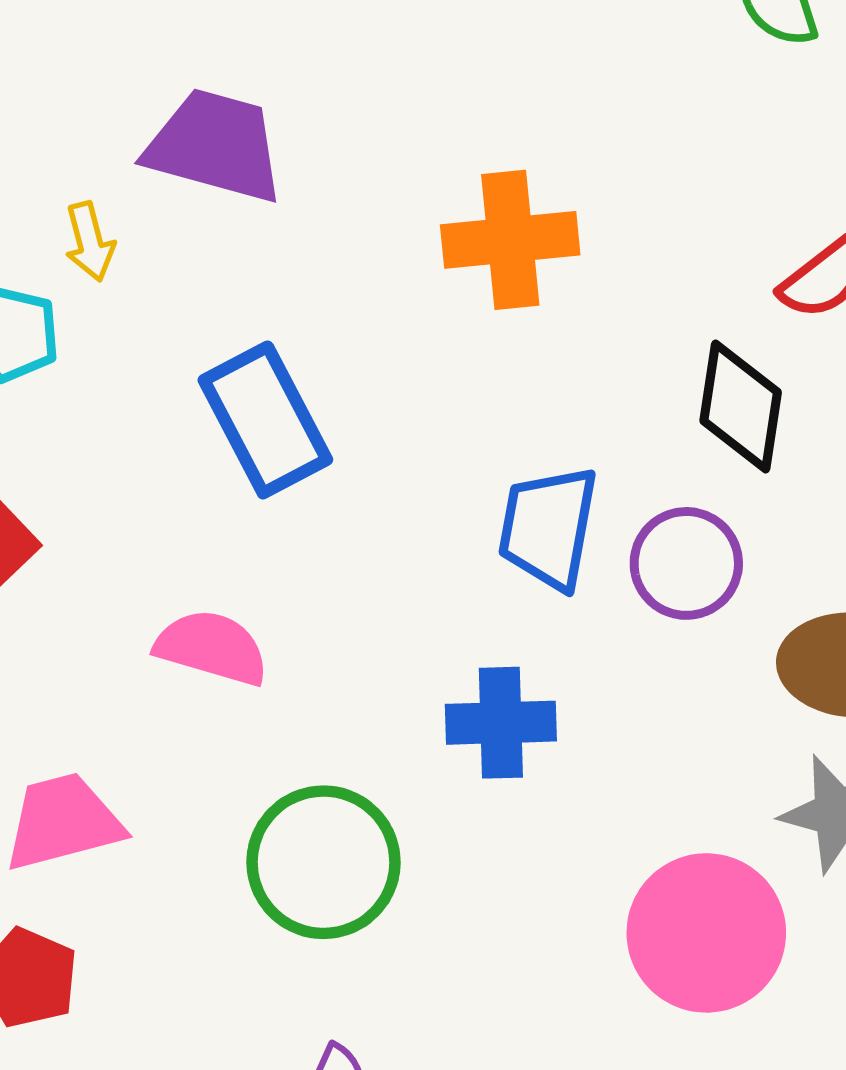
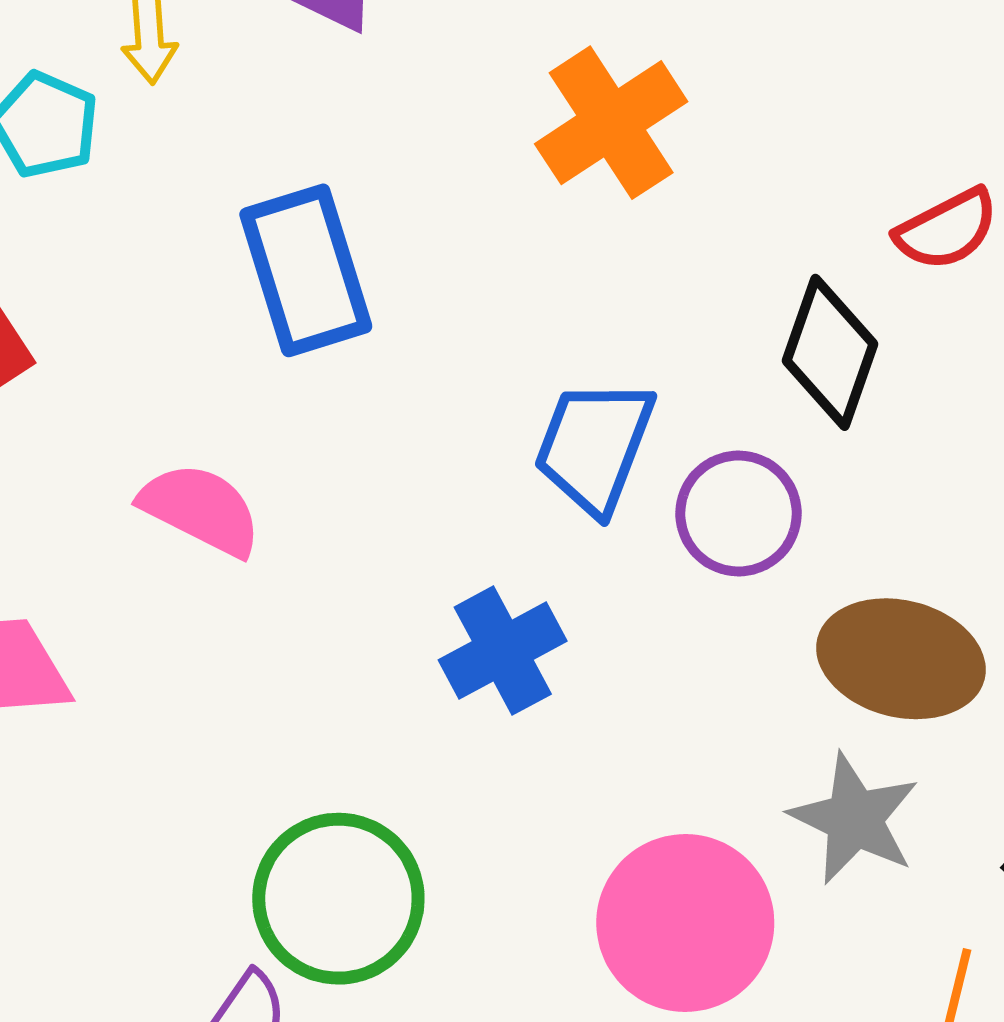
orange cross: (510, 240) -> (611, 123), turned -38
blue cross: (501, 723) -> (503, 651), turned -37
green circle: (323, 862) -> (338, 899), moved

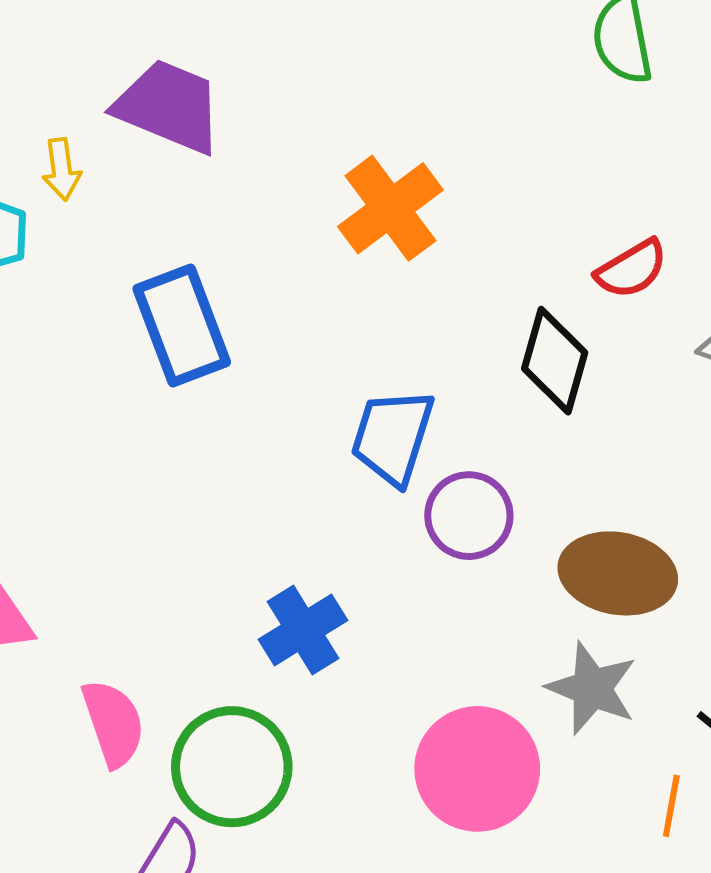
pink semicircle: (201, 509) -> (113, 723), moved, turned 48
purple circle: (739, 514) -> (469, 516), moved
blue cross: (503, 651) -> (303, 630), moved

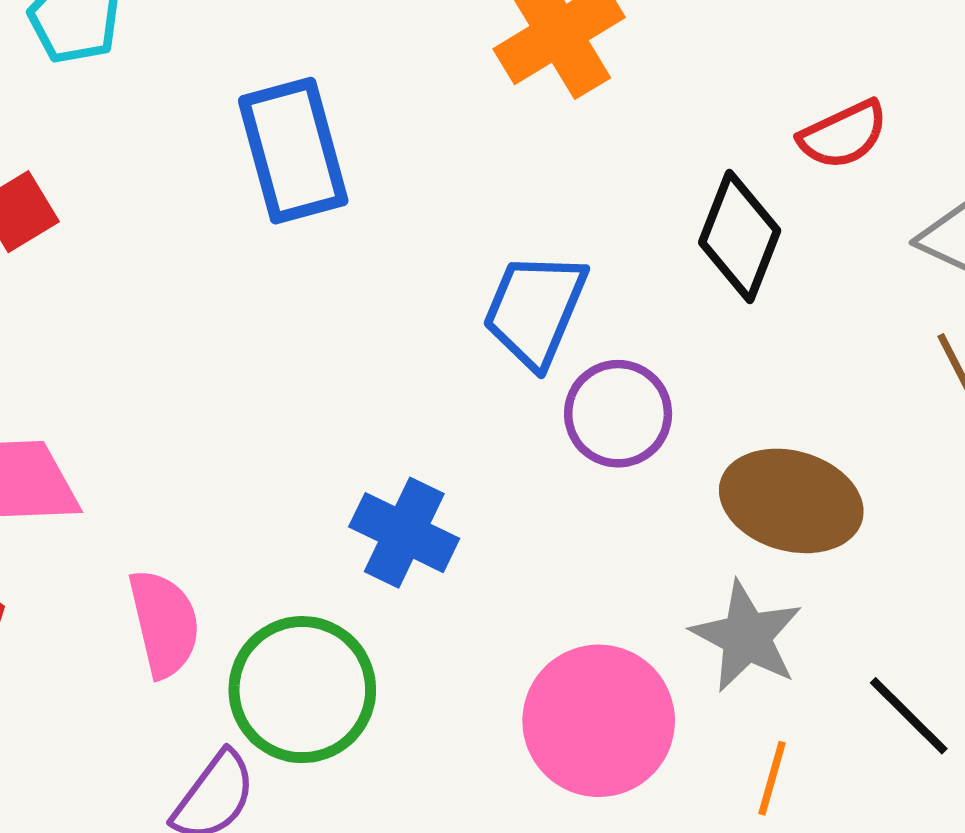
blue cross: (303, 630) -> (404, 533), turned -38
orange line: (671, 806) -> (772, 778), moved

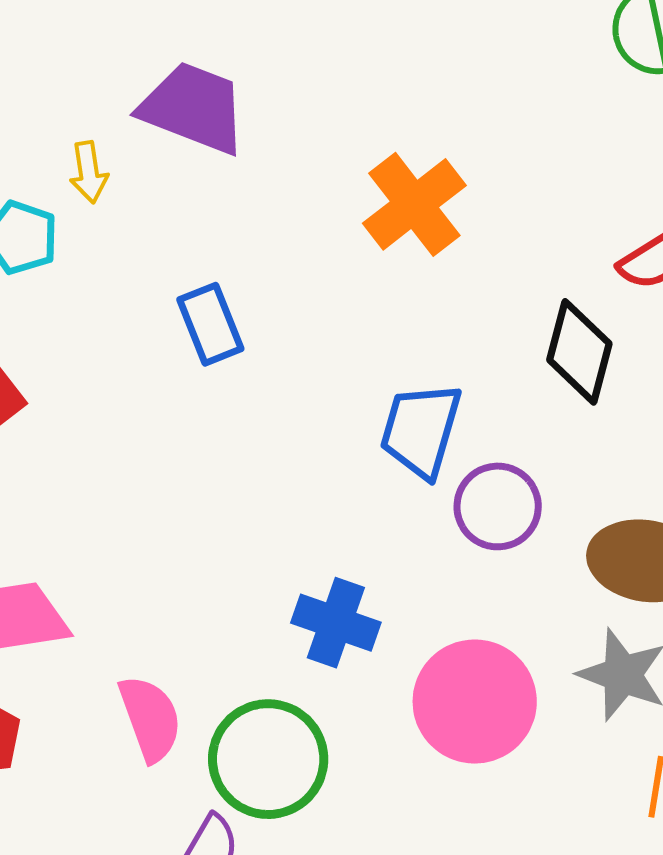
blue rectangle: (293, 151) -> (210, 324), size x0.7
pink circle: (599, 721) -> (475, 702), moved

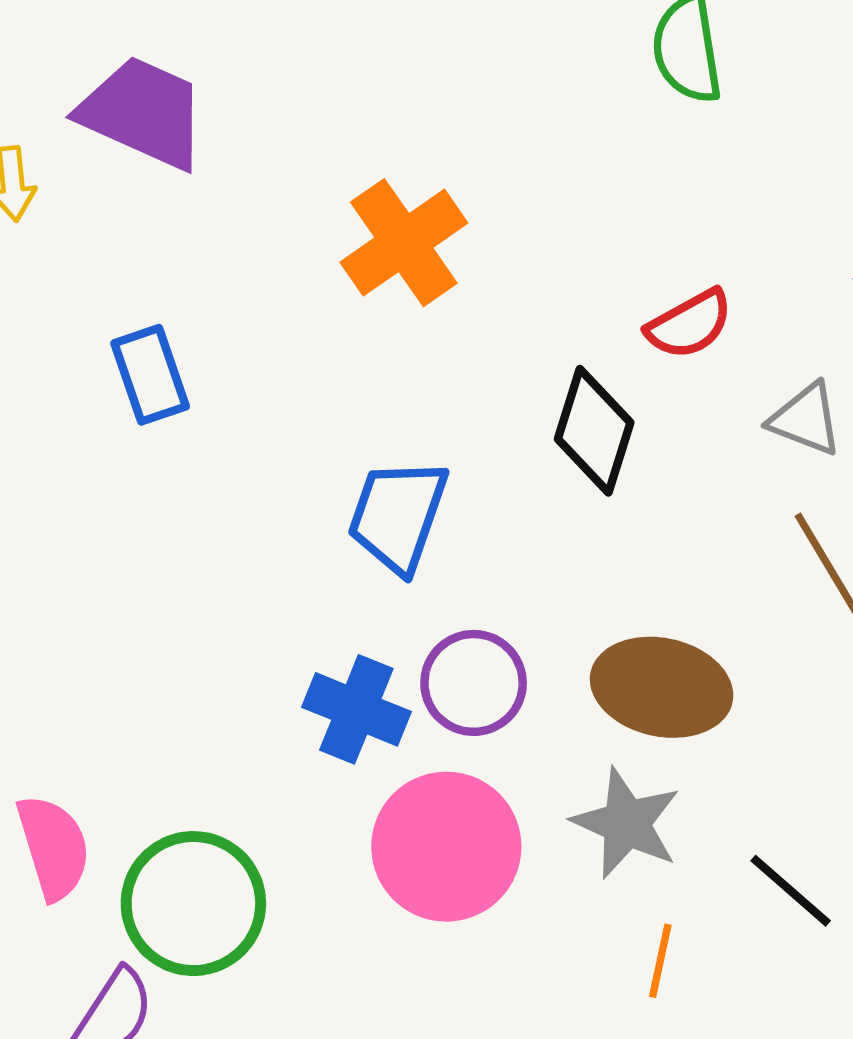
purple circle: (498, 506) -> (474, 683), moved
blue cross: (336, 623) -> (356, 709), moved

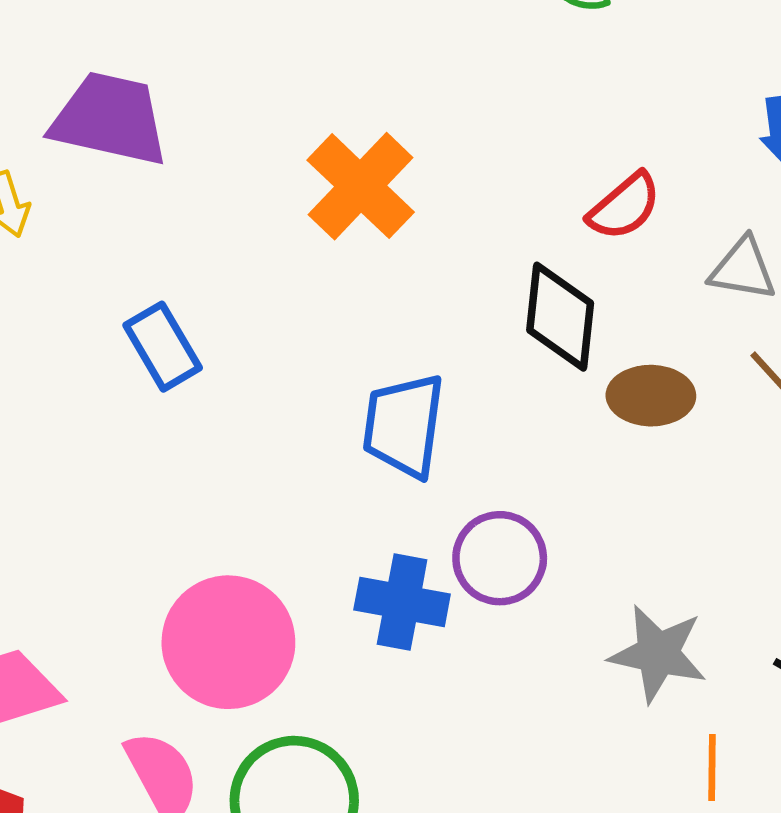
brown ellipse: (662, 687) -> (651, 396), moved, size x0.7
pink circle: (446, 847) -> (228, 642), moved

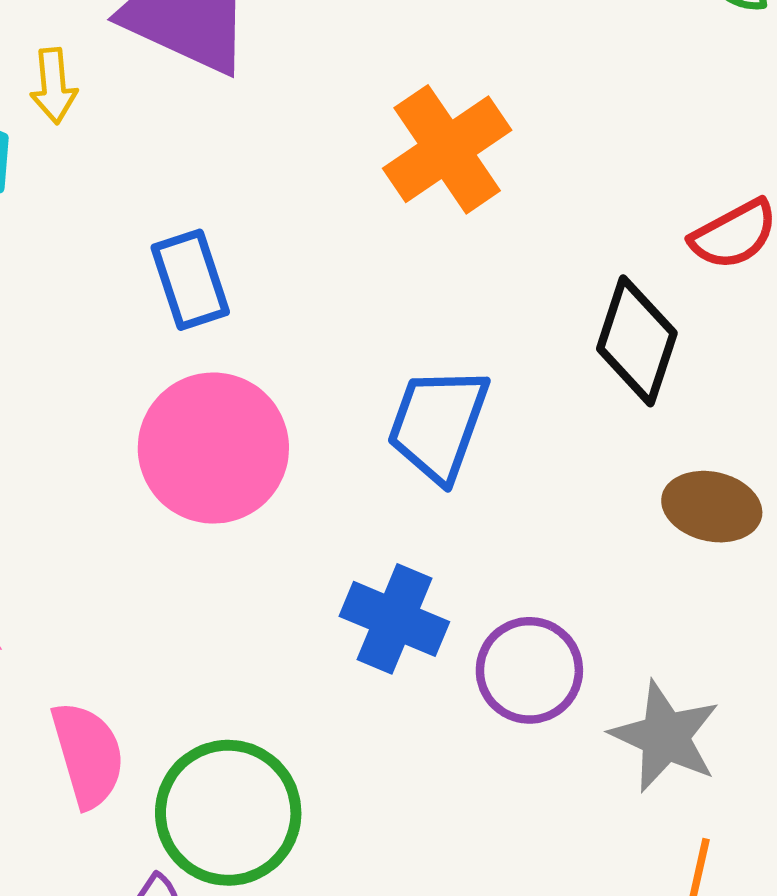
brown ellipse: (651, 396) -> (712, 507), moved
purple circle: (500, 558) -> (529, 670), moved
pink circle: (228, 642) -> (213, 448), moved

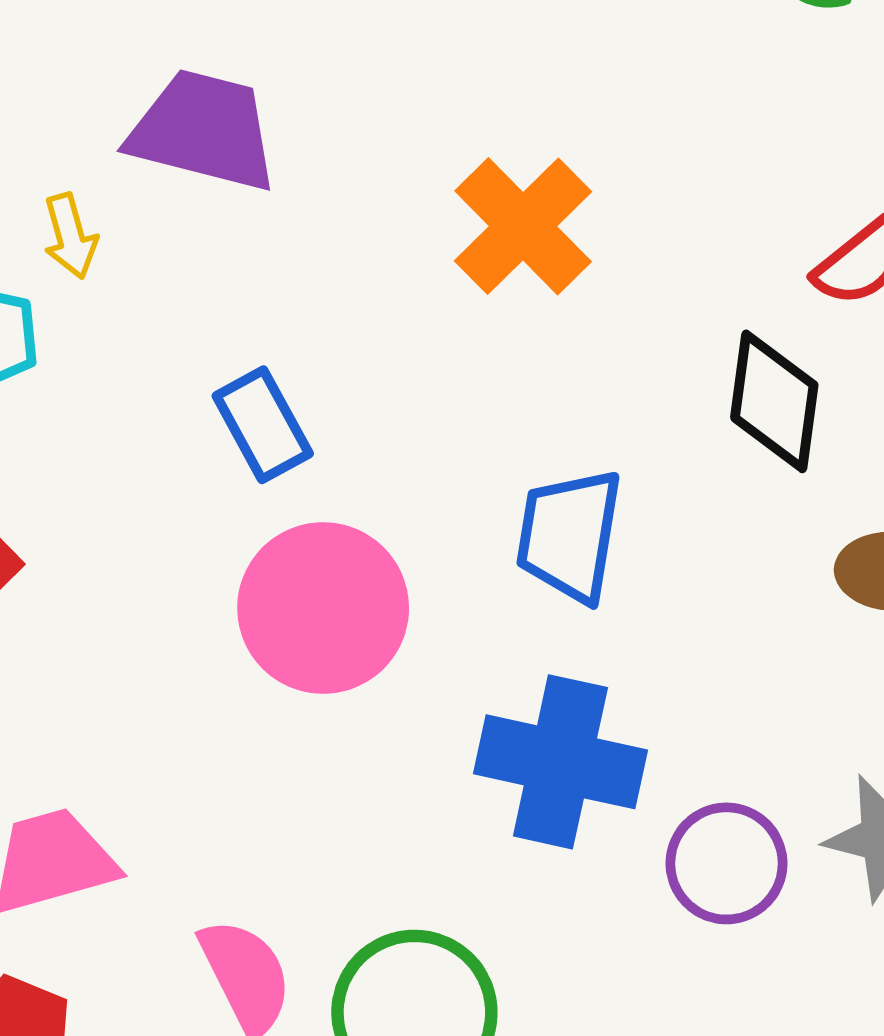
blue cross: (394, 619) -> (560, 762), size x1.4
purple circle: (529, 670) -> (726, 863), moved

